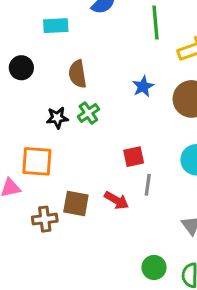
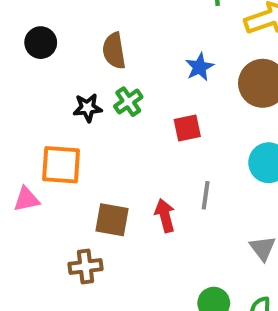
red square: (134, 157) -> (187, 128), moved
red arrow: (117, 200) -> (165, 216), turned -135
brown cross: (45, 219) -> (86, 267), moved

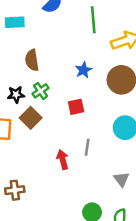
brown square: (112, 220) -> (31, 118), moved, turned 35

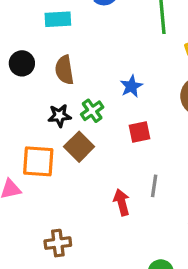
brown semicircle: (32, 60) -> (64, 70), moved
blue star: (83, 70) -> (131, 86), moved

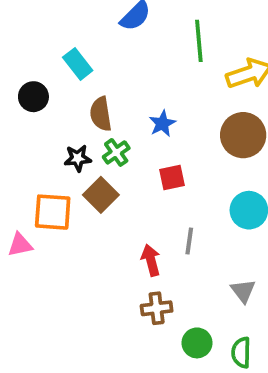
cyan rectangle: (58, 19) -> (78, 64), moved, turned 55
brown semicircle: (64, 70) -> (101, 114), moved
brown cross: (58, 243) -> (157, 308), moved

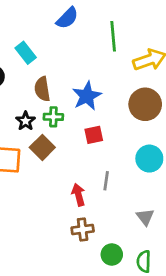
blue star: (162, 124) -> (87, 96), size x1.5
green cross: (116, 152) -> (53, 117), turned 36
black star: (78, 158) -> (26, 121), turned -30

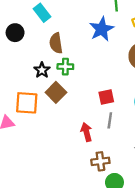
blue star: (87, 96) -> (102, 29), moved
red square: (94, 135) -> (106, 97), moved
brown cross: (83, 229) -> (100, 161), moved

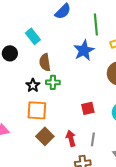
brown square: (56, 92) -> (45, 136), moved
orange square: (27, 103) -> (37, 110), moved
gray line: (110, 120) -> (93, 139), moved

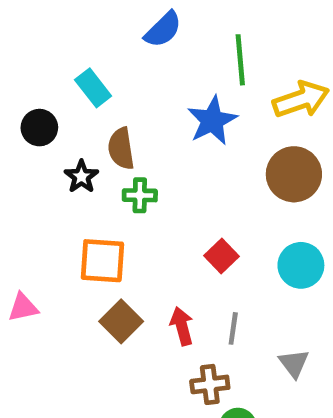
black star: (33, 85) -> (81, 177), moved
red square: (88, 108) -> (222, 256), turned -32

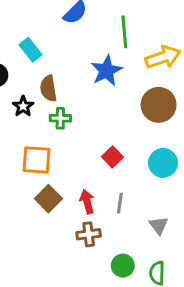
brown cross: (210, 384) -> (89, 234), moved

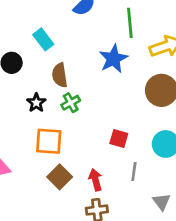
black star: (23, 106) -> (36, 103), moved
green cross: (60, 118) -> (71, 103), turned -30
red square: (112, 157) -> (119, 138), turned -30
gray line: (120, 203) -> (134, 171), moved

